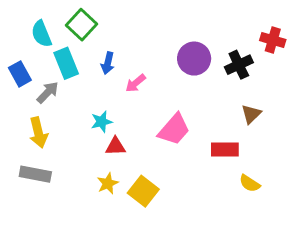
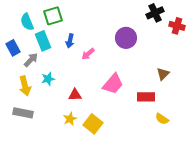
green square: (82, 25) -> (53, 16), turned 30
black cross: (239, 65) -> (155, 13), moved
cyan star: (102, 122) -> (48, 79), moved

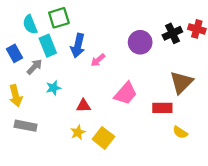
black cross: (155, 13) -> (172, 33), moved
blue arrow: (70, 41) -> (78, 46), size x1.5
brown triangle: (163, 74) -> (181, 82), size x1.6
yellow arrow: (25, 86) -> (16, 96), moved

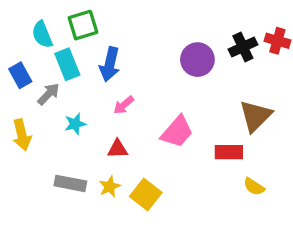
pink arrow: (98, 60) -> (124, 105), moved
gray rectangle: (26, 126) -> (70, 183), moved

